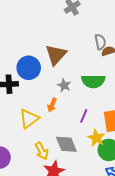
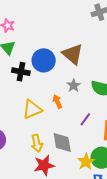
brown triangle: (56, 55) -> (73, 54), turned -45
orange arrow: (52, 105) -> (57, 102), turned 120
yellow star: (96, 138) -> (86, 162), moved

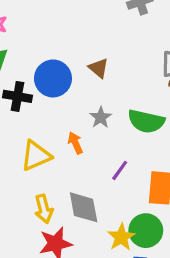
brown triangle: (73, 54) -> (99, 68), size x0.6

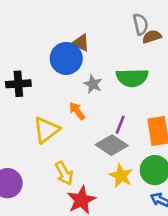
blue circle: (53, 78) -> (66, 58), moved
gray diamond: (84, 207) -> (112, 145), moved, turned -32
yellow star: (121, 237) -> (121, 176), moved

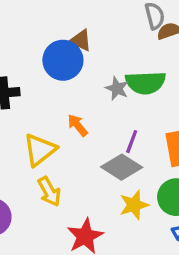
gray star: (93, 84) -> (117, 89), moved
yellow arrow: (64, 173) -> (49, 191), moved
yellow star: (121, 176) -> (134, 205), turned 30

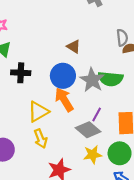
blue circle: (63, 60) -> (63, 76), moved
gray star: (117, 89) -> (92, 80), size x1.6
orange arrow: (78, 125) -> (64, 100), size x1.6

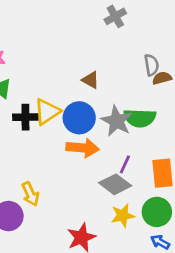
orange arrow: (64, 100) -> (82, 148), turned 130
yellow triangle: (38, 112) -> (47, 112), moved
yellow arrow: (41, 139) -> (30, 194), moved

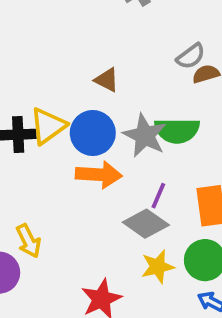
gray semicircle: (151, 65) -> (191, 56), turned 65

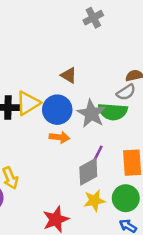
gray semicircle: (191, 56) -> (126, 92), moved
orange arrow: (99, 175) -> (59, 137), size x0.7
gray diamond: (146, 224) -> (88, 172), turned -68

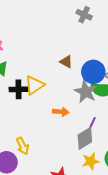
gray cross: (93, 18) -> (84, 15), turned -35
blue circle: (57, 110) -> (93, 72), moved

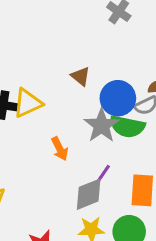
orange arrow: (61, 112) -> (60, 149), turned 49

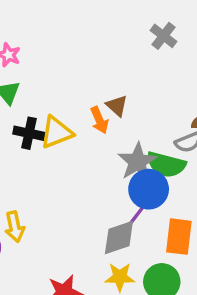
blue circle: (118, 98) -> (149, 189), moved
orange arrow: (60, 149) -> (99, 120), moved

